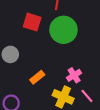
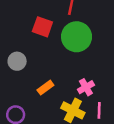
pink line: (87, 96) -> (99, 110), turned 40

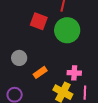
gray circle: (17, 61) -> (19, 58), moved
pink cross: (86, 87) -> (74, 73), turned 32

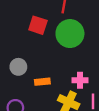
orange rectangle: (40, 72) -> (42, 82), turned 32

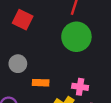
red square: (38, 25) -> (23, 20), moved

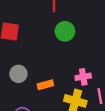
green circle: (76, 37) -> (65, 31), size x0.7

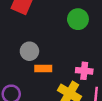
gray circle: (18, 74) -> (29, 51), moved

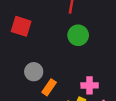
orange rectangle: (43, 69) -> (49, 87), turned -49

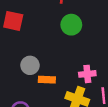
orange rectangle: (49, 87) -> (47, 80), turned 63

